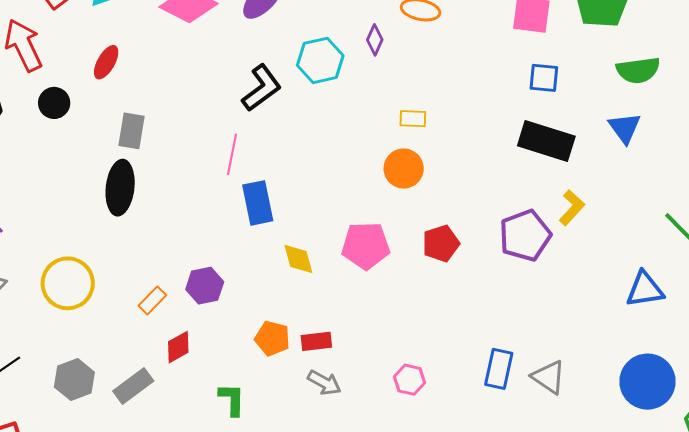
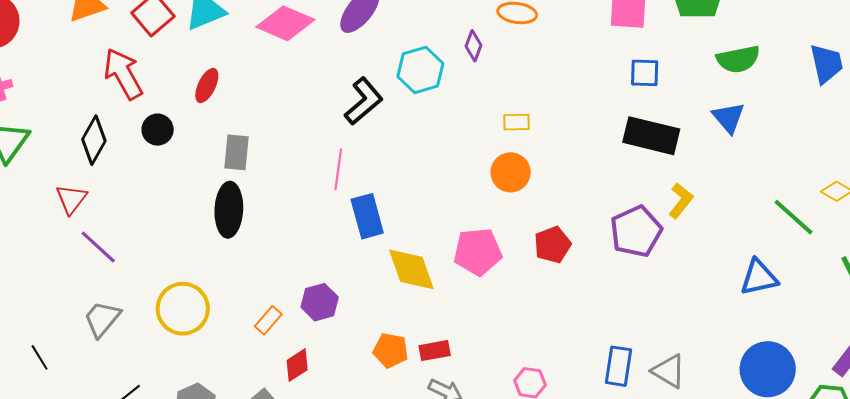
yellow diamond: (298, 259) -> (411, 269), size x1.5

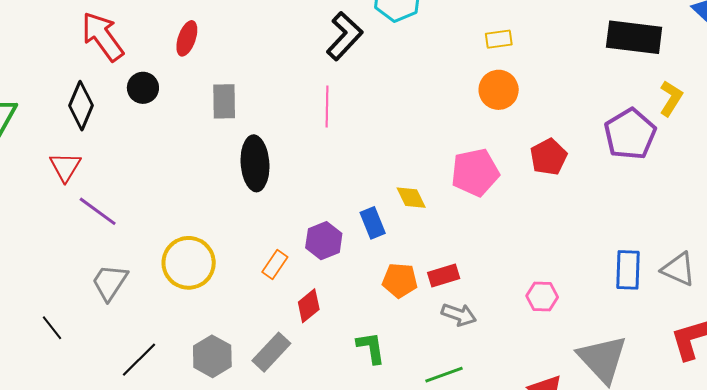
black ellipse: (229, 210) -> (255, 163), moved
blue rectangle: (367, 216) -> (373, 223), moved, size x0.7
yellow diamond: (411, 269) -> (411, 198), size x0.6

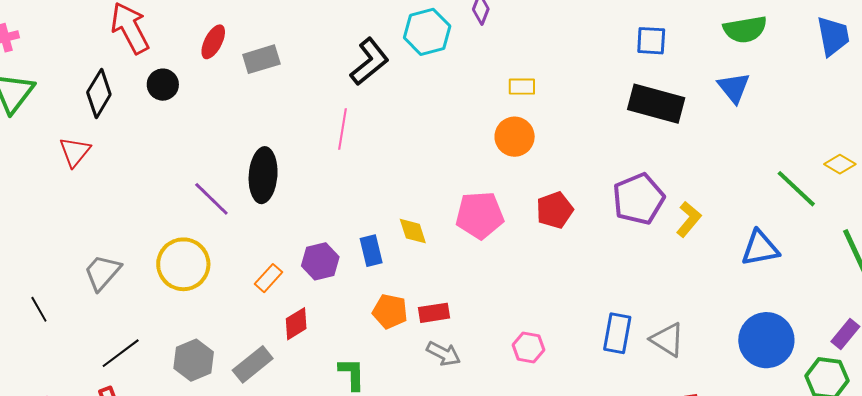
yellow L-shape: (671, 98) -> (689, 219), moved
gray rectangle: (224, 101) -> (261, 59), moved, turned 66
purple line: (98, 211) -> (211, 199), moved

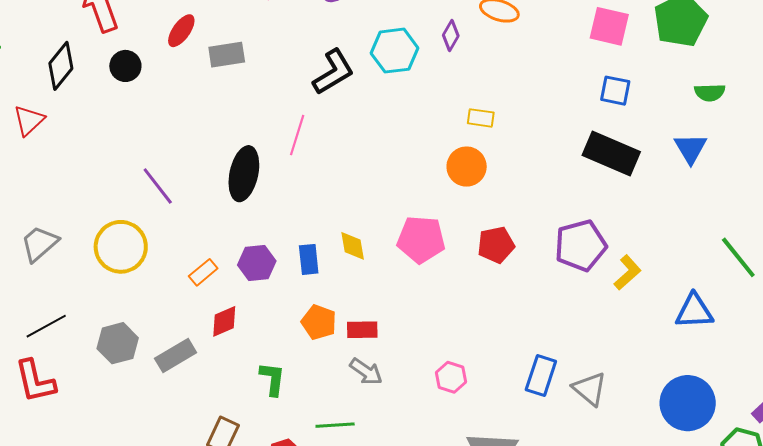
green semicircle: (745, 29) -> (710, 92), size x0.7
black ellipse: (263, 175) -> (244, 174), moved

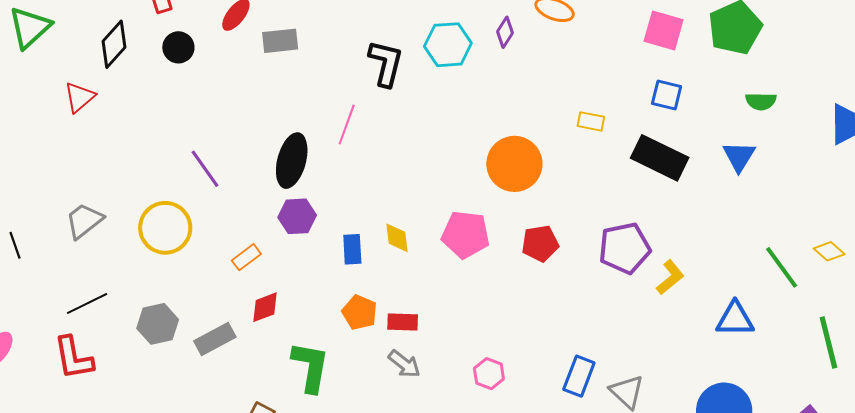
black L-shape: (333, 72) -> (386, 63), turned -48
yellow rectangle: (481, 118) -> (591, 121), moved
orange circle: (467, 167) -> (514, 164), size x1.4
purple hexagon: (257, 263) -> (297, 216), moved
green L-shape: (272, 379) -> (310, 367), size x1.5

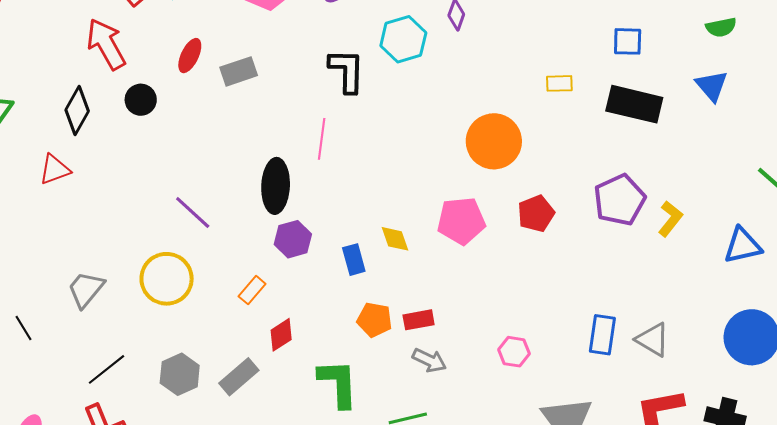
red triangle: (79, 97) -> (55, 170), turned 32

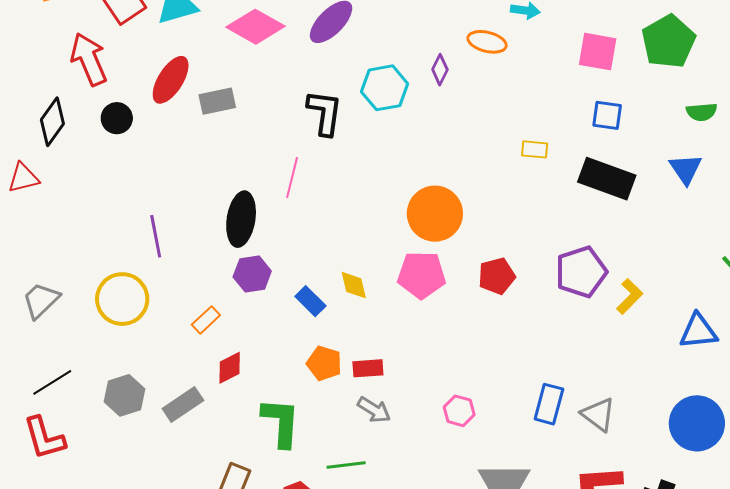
red ellipse: (190, 56) -> (171, 80), size x1.4
orange circle: (494, 141) -> (435, 214), moved
purple line: (193, 213) -> (156, 236), turned 30
blue rectangle: (354, 260) -> (310, 301), turned -36

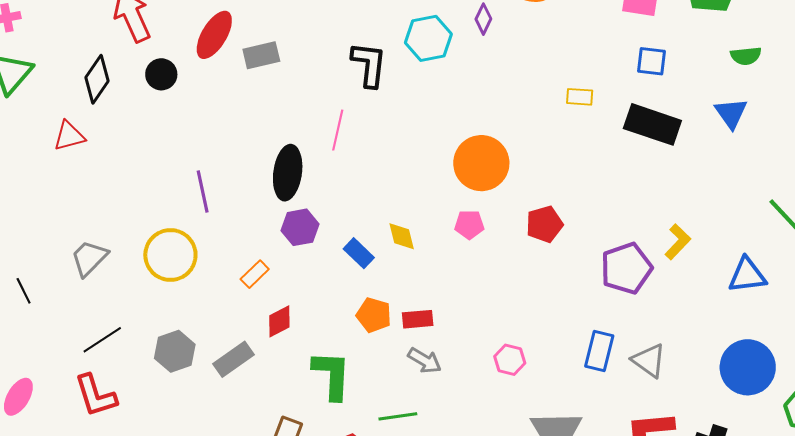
purple pentagon: (581, 272) -> (626, 268), moved
pink pentagon: (422, 275) -> (469, 225), size x0.6

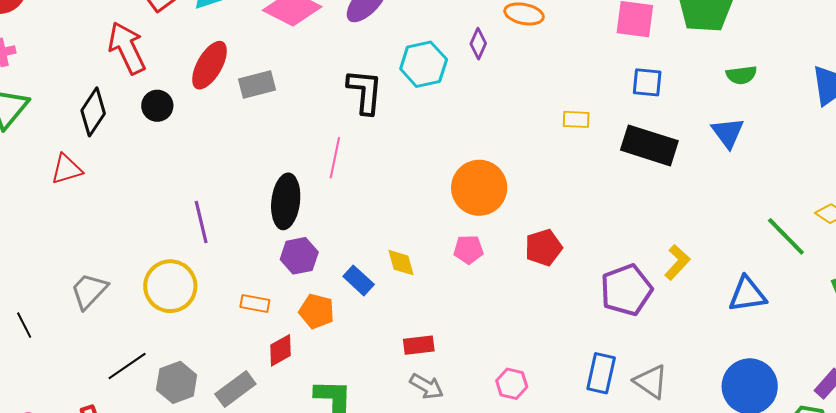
orange rectangle: (255, 274) -> (255, 304), turned 56
orange pentagon: (374, 315) -> (317, 311), moved
black line: (102, 340) -> (127, 366), moved

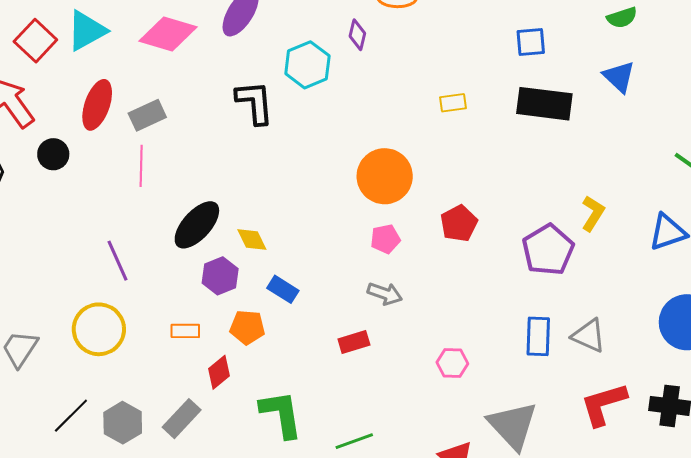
yellow rectangle: (576, 119) -> (453, 103), moved
pink line: (335, 158) -> (141, 166), moved
black ellipse: (286, 201) -> (197, 225), turned 46
yellow diamond: (401, 263) -> (252, 240), moved
gray arrow: (427, 386) -> (385, 294), moved

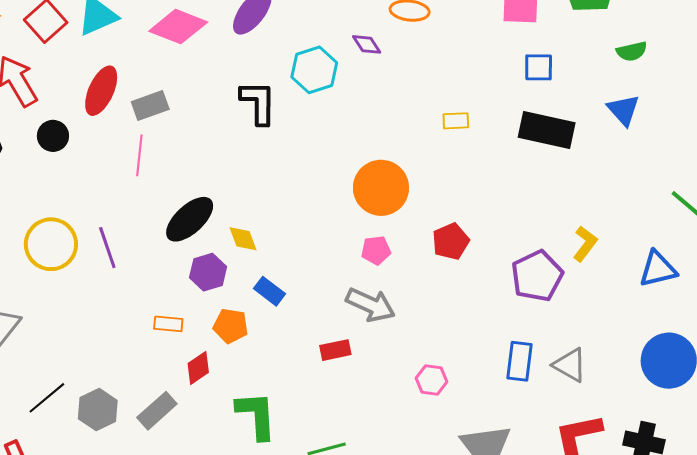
purple diamond: (357, 35) -> (367, 44), turned -52
gray arrow: (385, 294) -> (371, 305), size x1.4
yellow circle: (99, 329) -> (51, 244), moved

